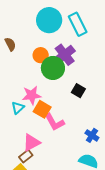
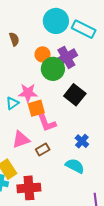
cyan rectangle: (78, 24) -> (84, 29), turned -45
black square: (78, 91) -> (75, 95), size x1.5
orange square: (42, 109) -> (36, 108), turned 36
brown rectangle: (26, 156) -> (43, 149), moved

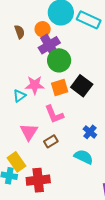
orange circle: (43, 54) -> (43, 29), moved
purple cross: (66, 57) -> (49, 45), moved
orange square: (36, 108) -> (60, 87), moved
pink triangle: (21, 140) -> (29, 132), turned -36

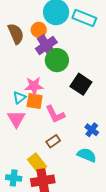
brown semicircle: (20, 32) -> (16, 34), size x1.5
orange square: (60, 87) -> (35, 101), moved, turned 30
pink triangle: (29, 132) -> (16, 119), moved
yellow rectangle: (16, 162) -> (37, 163), moved

